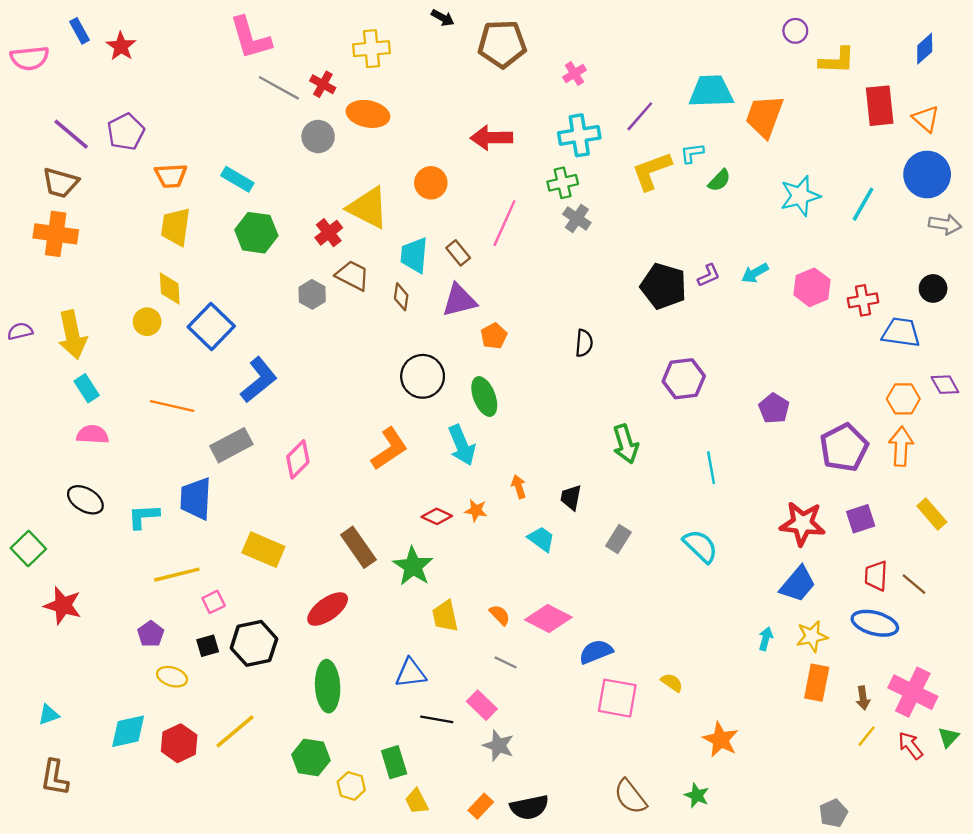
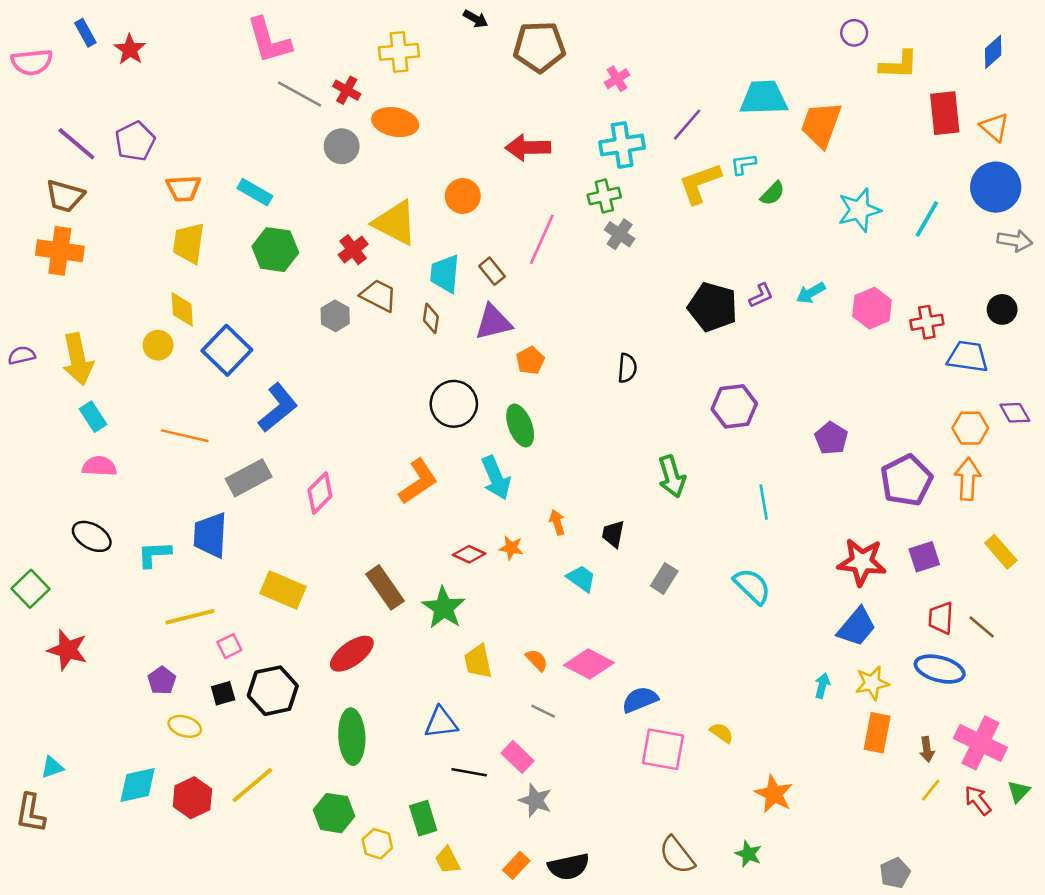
brown L-shape: (55, 778) -> (31, 813), moved

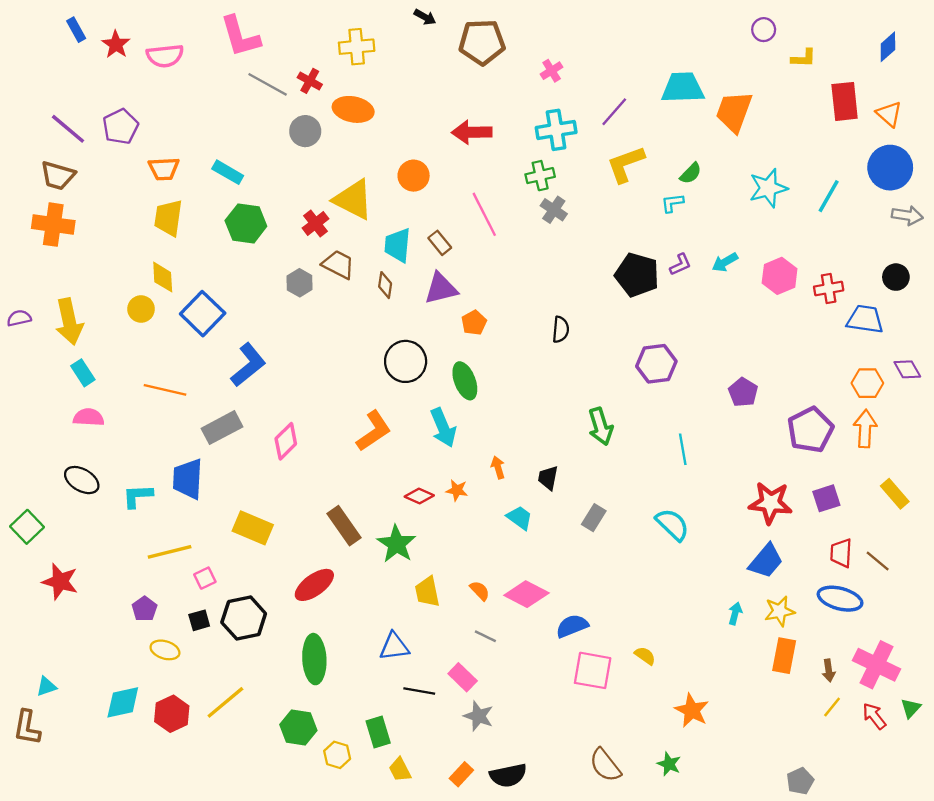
pink semicircle: (32, 62) -> (165, 56), moved
yellow L-shape: (899, 65) -> (804, 58), size x0.7
cyan L-shape: (743, 164) -> (672, 203), moved
pink line: (542, 239) -> (484, 214), turned -51

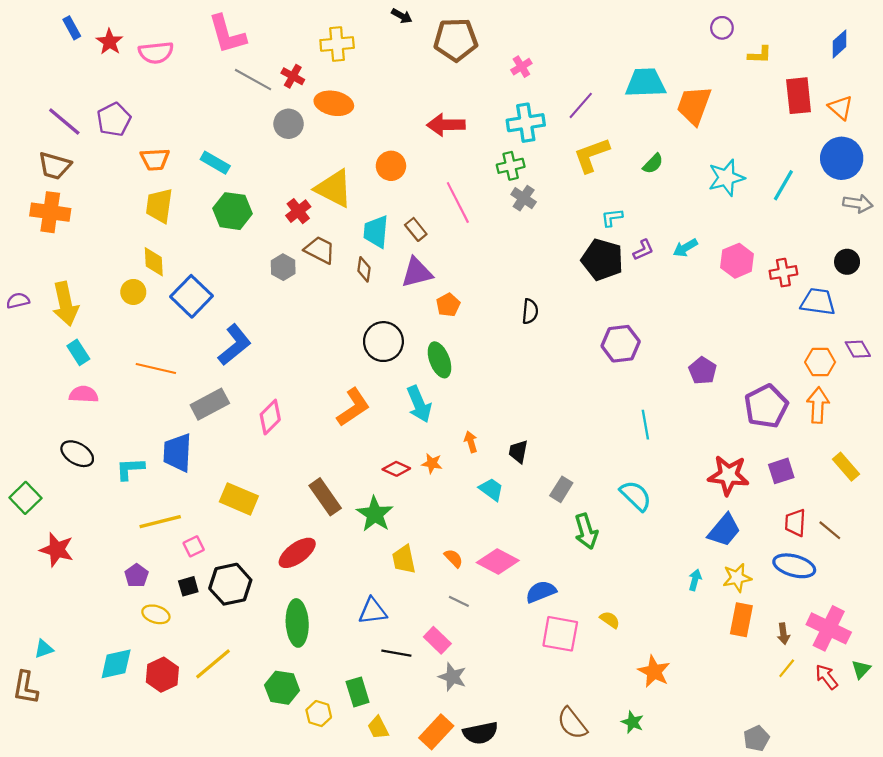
cyan L-shape: (672, 203) -> (612, 218), moved
green arrow: (601, 426) -> (586, 531), moved
orange rectangle: (461, 774) -> (436, 732), size x1.5

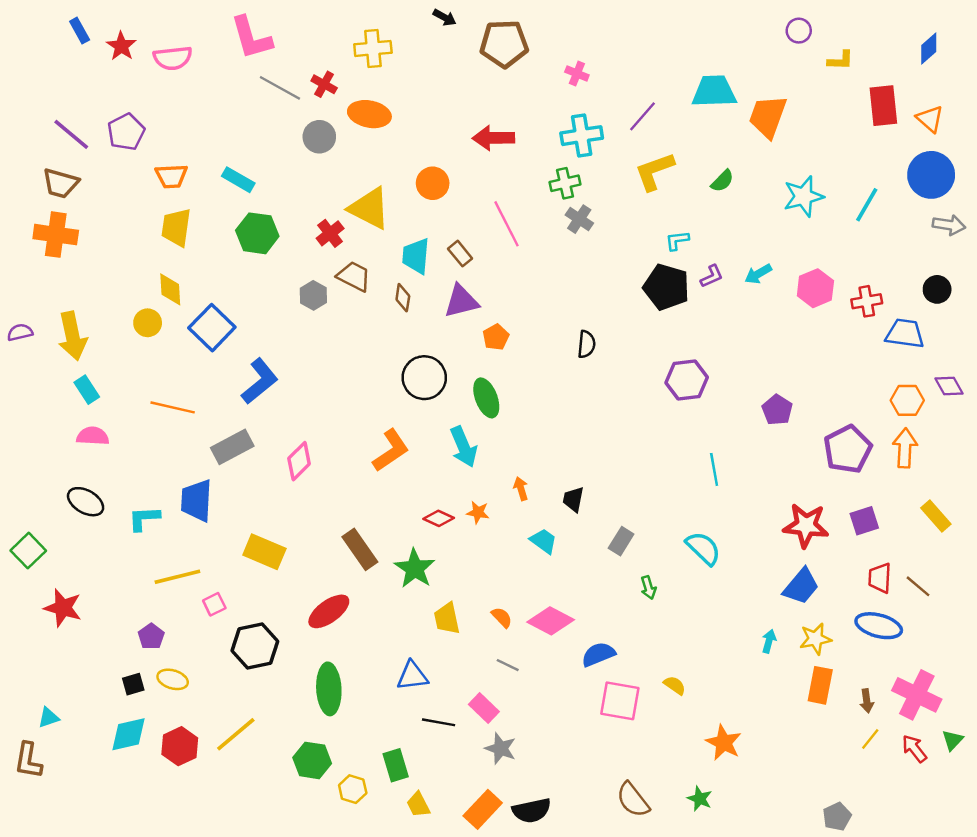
pink cross: (521, 67) -> (577, 74), turned -36
green arrow: (586, 531) -> (648, 588), size x0.6
black square: (188, 586) -> (133, 684), moved

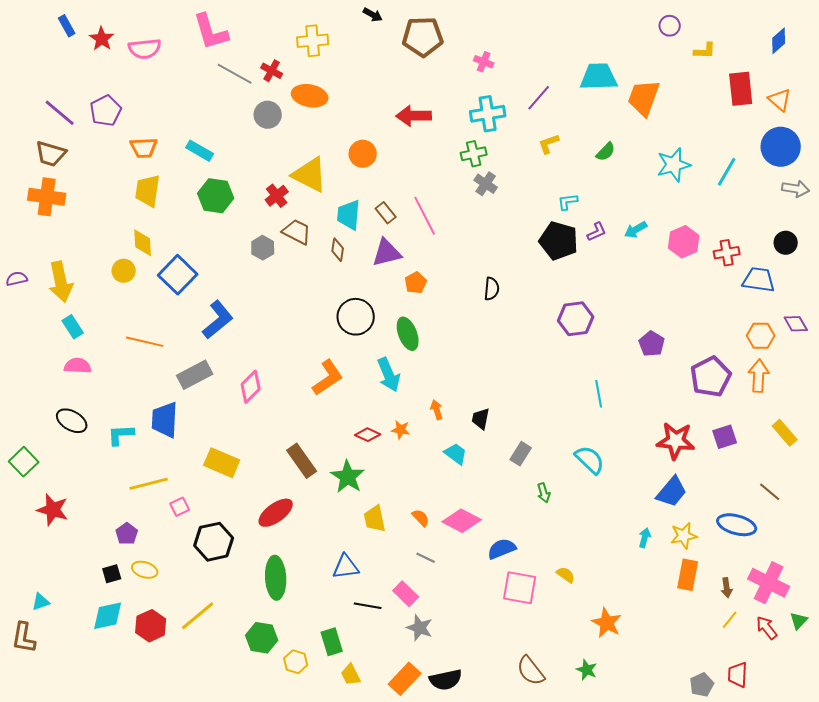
yellow L-shape: (654, 171) -> (549, 144), size x0.6
pink line: (507, 224) -> (425, 216), moved
red trapezoid: (880, 578) -> (738, 675), moved

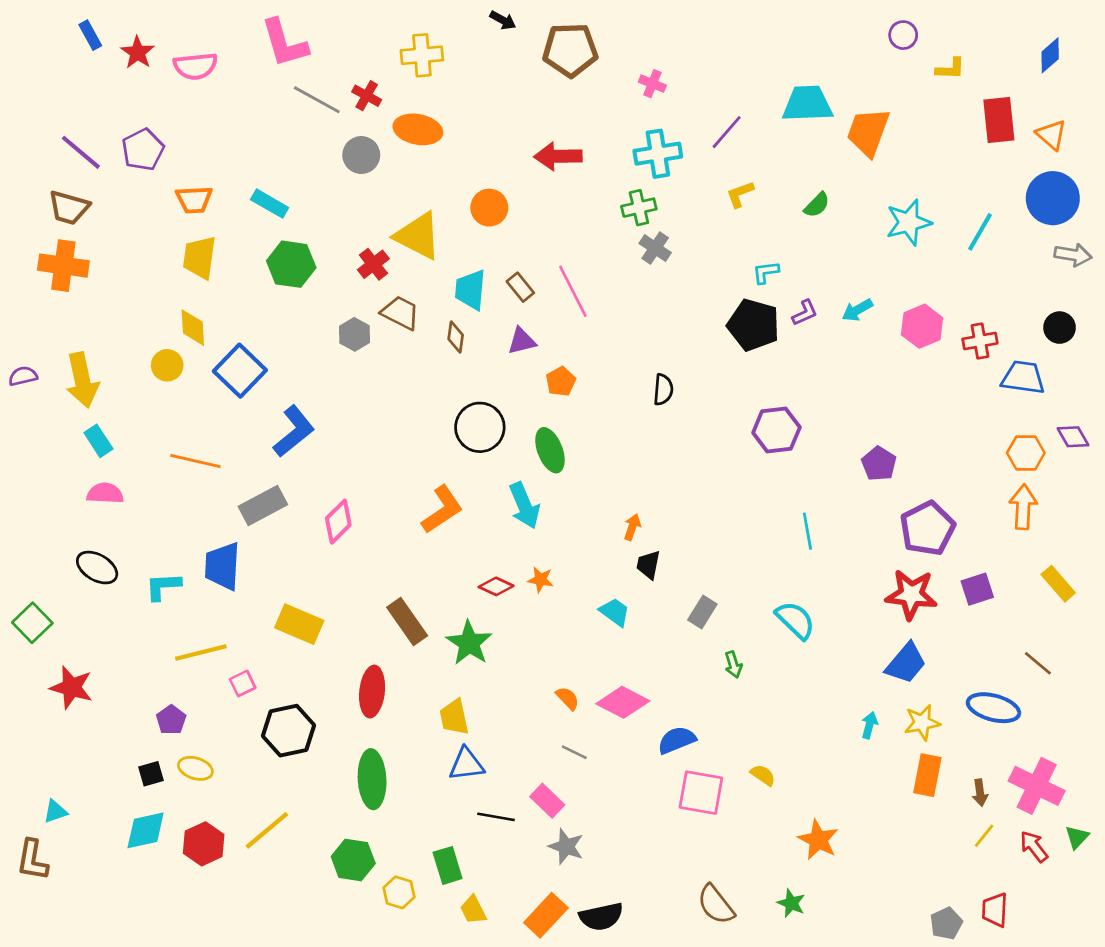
purple triangle: (387, 253) -> (522, 341), size x0.7
purple pentagon: (711, 377) -> (927, 528), moved
orange arrow: (437, 410) -> (632, 527), moved, turned 36
red ellipse: (276, 513) -> (372, 692), turned -48
yellow trapezoid: (375, 519) -> (454, 717), moved

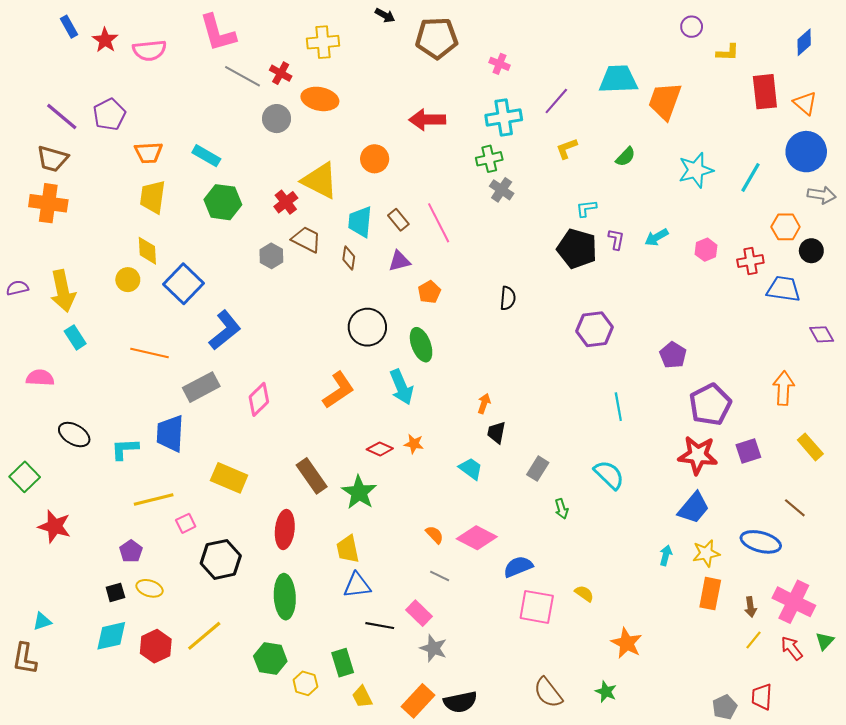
purple L-shape: (805, 313) -> (616, 239), turned -55
pink hexagon: (922, 326) -> (706, 250), size x0.7
orange hexagon: (1026, 453) -> (786, 227), moved
pink semicircle: (105, 493) -> (40, 378), moved

